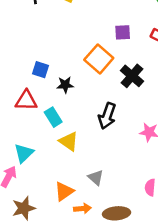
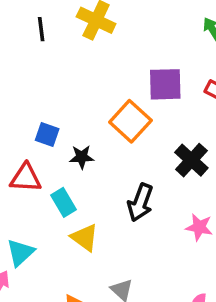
purple square: (123, 32) -> (165, 84), size x1.5
black cross: (132, 76) -> (191, 160), moved

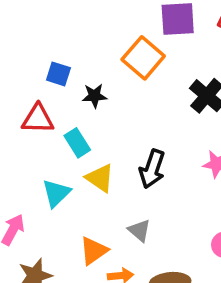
black arrow: (140, 203) -> (152, 169), moved
cyan triangle: (20, 253) -> (56, 193), moved

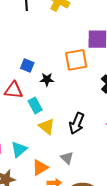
orange square: (143, 58) -> (76, 60), turned 35
cyan triangle: (56, 193) -> (19, 149), moved

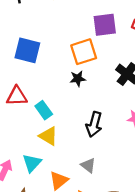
blue square: (27, 66) -> (27, 50), moved, size x1.6
black star: (47, 79) -> (78, 79), moved
yellow triangle: (47, 126) -> (48, 136), moved

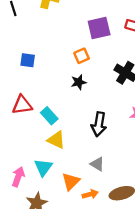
blue square: (27, 50) -> (28, 60), size x0.6
orange square: (84, 52) -> (82, 56), size x0.6

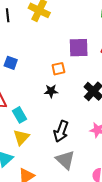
yellow triangle: (56, 140) -> (21, 137), turned 36
gray triangle: (97, 164) -> (65, 160), moved, size x1.5

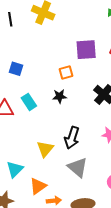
cyan rectangle: (20, 115) -> (29, 102), moved
yellow triangle: (21, 137) -> (45, 149), moved

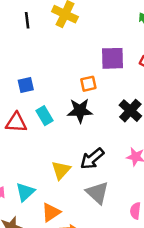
blue square: (16, 69) -> (26, 85), moved, turned -32
black star: (60, 96) -> (80, 111), size x1.5
black arrow: (72, 138) -> (92, 159), turned 30

